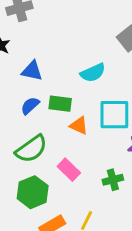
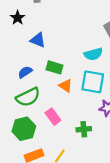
cyan semicircle: (93, 73) -> (93, 54), moved
blue semicircle: (30, 106) -> (25, 72), moved

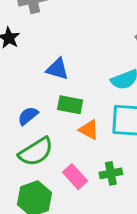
blue triangle: (38, 40) -> (57, 69), moved
green cross: (84, 129) -> (111, 173), moved

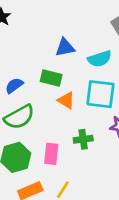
blue triangle: (57, 69) -> (65, 47), moved, turned -30
pink rectangle: (75, 177) -> (51, 154), moved, turned 45

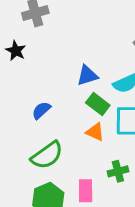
green rectangle: (51, 78) -> (98, 104), moved, turned 30
blue semicircle: (14, 85) -> (41, 110), moved

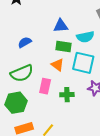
green rectangle: (98, 104) -> (64, 47), turned -42
pink rectangle: (86, 191) -> (45, 86), moved

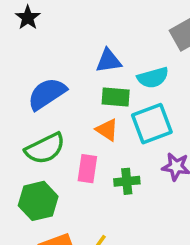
blue semicircle: (25, 42) -> (47, 94), size x1.6
cyan square: (83, 63) -> (152, 124), turned -30

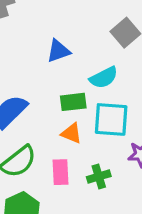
blue triangle: (109, 61) -> (58, 51), moved
cyan square: (152, 124) -> (111, 119), turned 36

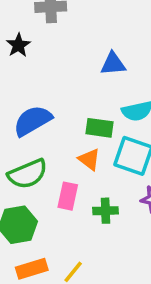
blue triangle: (58, 51) -> (113, 64), moved

